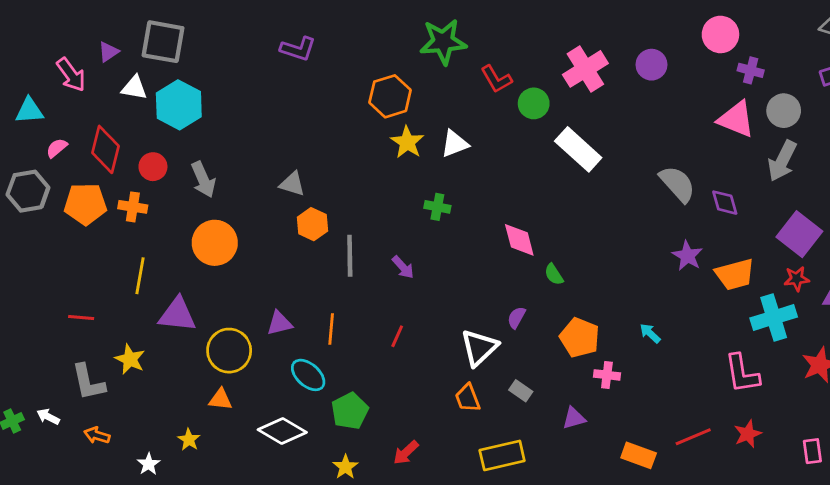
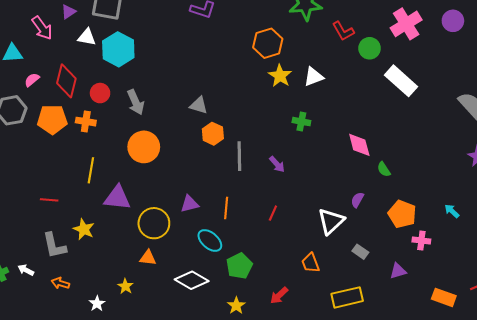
orange trapezoid: (468, 398) -> (311, 263), moved

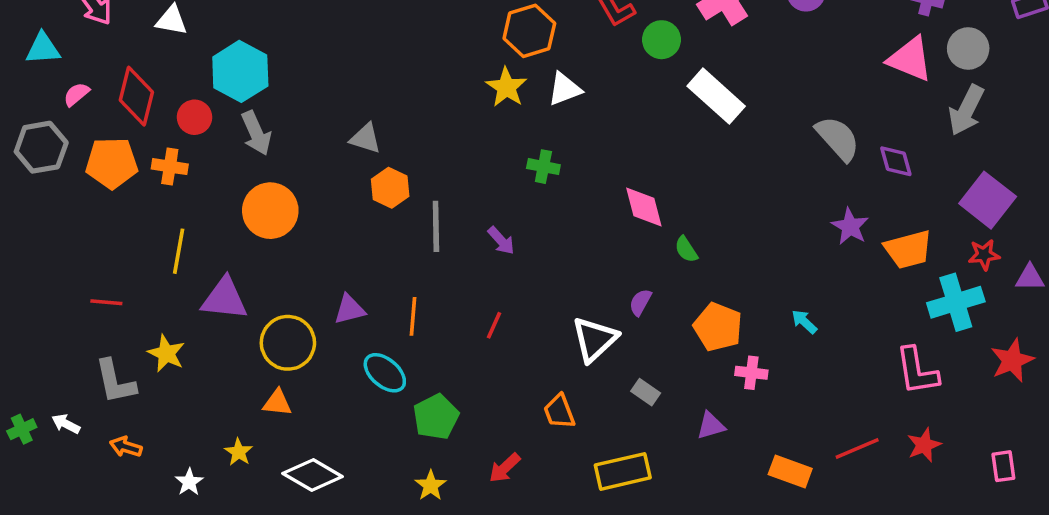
orange hexagon: (268, 43) -> (529, 31), moved
cyan hexagon: (118, 49) -> (240, 71), moved
white diamond: (192, 280) -> (313, 475), moved

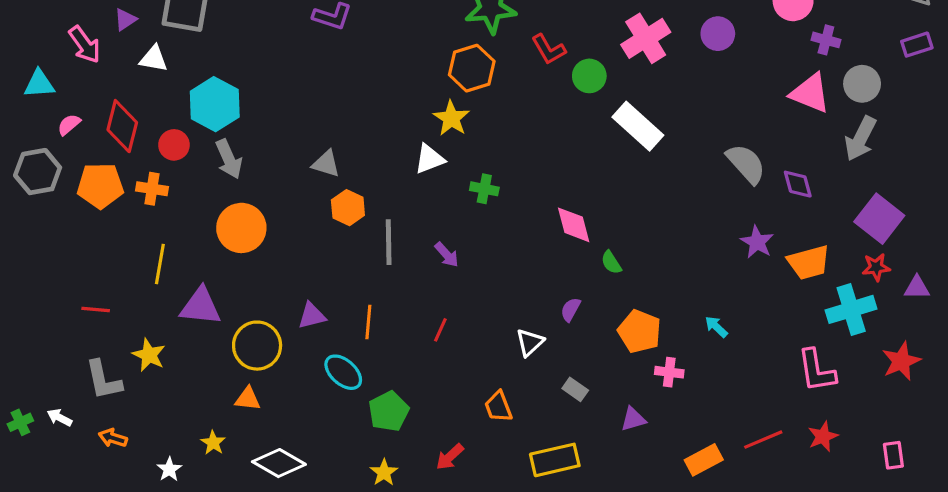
white triangle: (565, 89) -> (429, 159), moved
white triangle: (595, 339) -> (530, 342), size x0.7
orange rectangle: (790, 471) -> (704, 460), turned -48

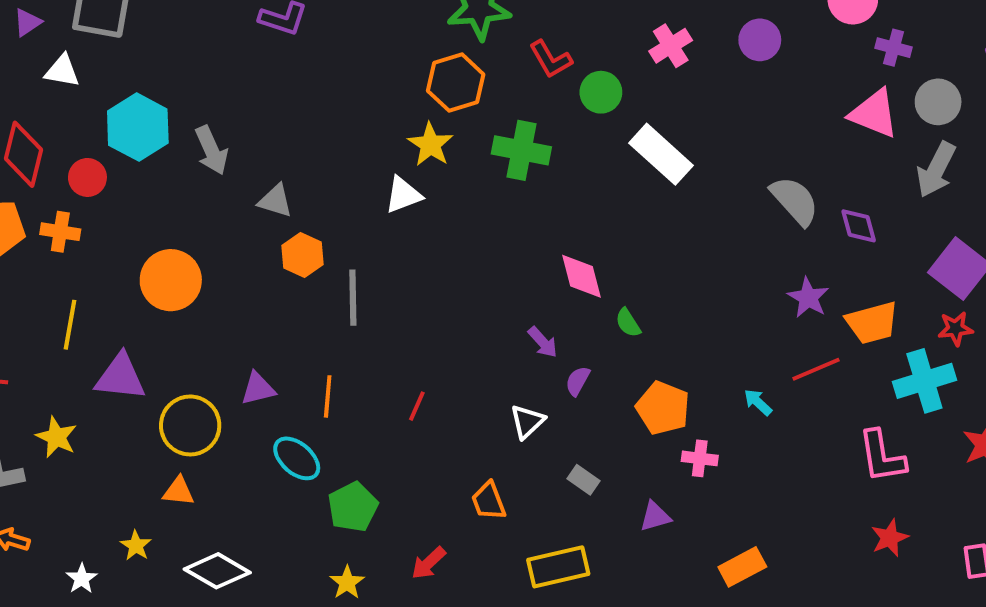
pink cross: (646, 38) -> (671, 46), size x0.7
gray arrow: (229, 159) -> (211, 150), moved
green cross: (484, 189) -> (521, 150), moved, size x1.6
purple arrow: (447, 255) -> (543, 342), moved
red line: (763, 440) -> (816, 369), moved

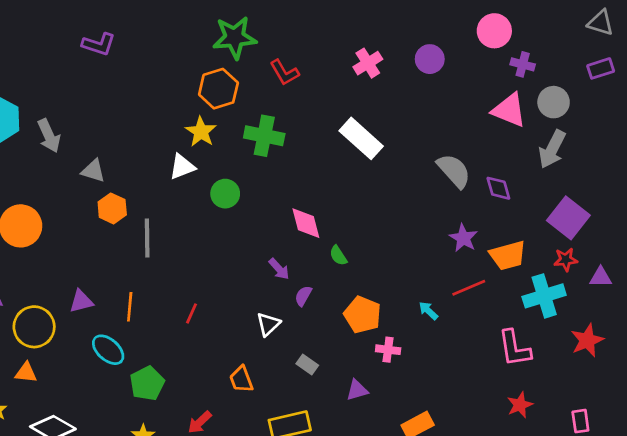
green circle: (601, 92) -> (225, 194), moved

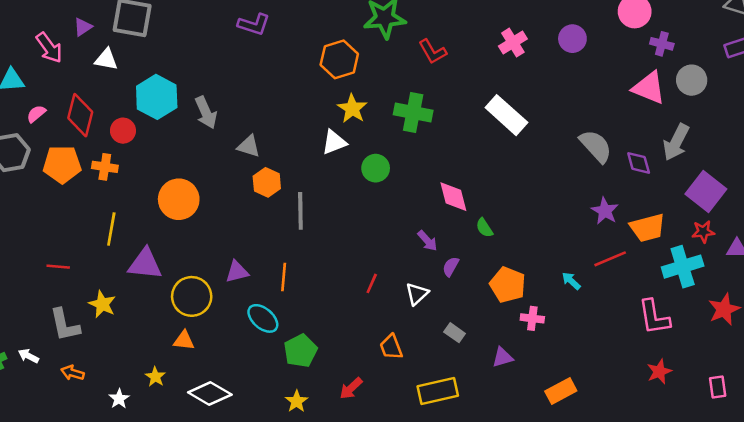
orange hexagon: (218, 89) -> (339, 59), moved
gray arrow: (552, 149) -> (676, 142), moved
red line: (192, 313) -> (372, 283), moved

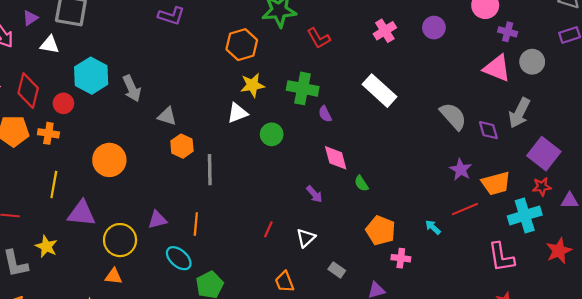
yellow star: (352, 109) -> (252, 85), turned 30
purple semicircle: (451, 267) -> (325, 114), moved, turned -56

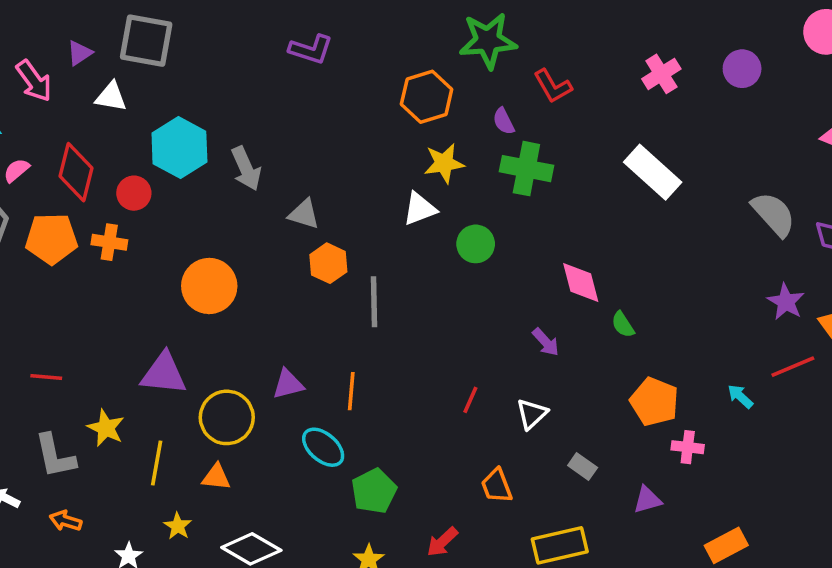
purple semicircle: (325, 114) -> (504, 121), moved
yellow line: (54, 185) -> (157, 463), moved

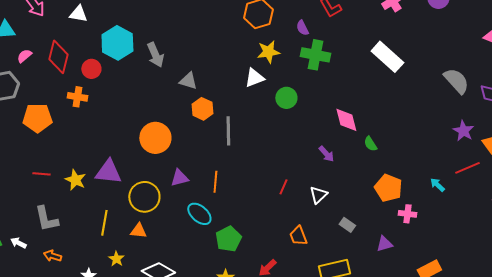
orange pentagon: (51, 239) -> (37, 118), moved
orange circle: (209, 286) -> (155, 138), moved
yellow star: (106, 428) -> (75, 180), moved

